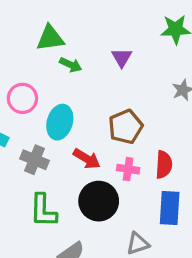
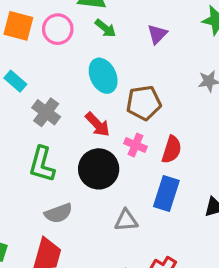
pink circle: (22, 98) -> (58, 29), moved
cyan ellipse: (60, 122) -> (103, 76), moved, turned -56

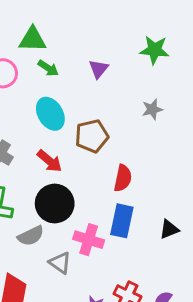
pink cross: (135, 145) -> (89, 240), moved, size x1.4
gray semicircle: (58, 213) -> (31, 236), moved
gray triangle: (126, 220) -> (60, 263), moved, turned 45

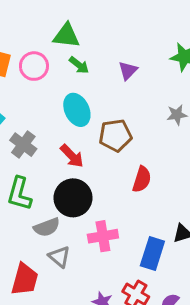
blue rectangle: (122, 221) -> (152, 254), moved
pink cross: (89, 240) -> (103, 236), turned -32
gray triangle: (60, 263) -> (59, 257), moved

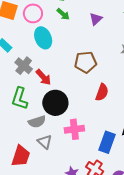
cyan ellipse: (77, 110) -> (43, 38), moved
red arrow: (72, 156) -> (43, 77), moved

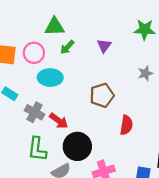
green arrow: (63, 14) -> (67, 47), turned 104
cyan ellipse: (43, 38) -> (50, 78), turned -55

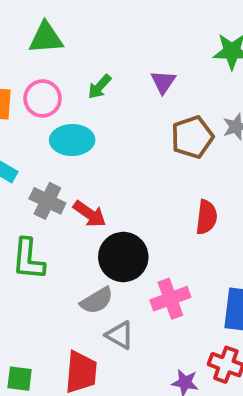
green triangle: (55, 27) -> (46, 38), moved
brown pentagon: (102, 95) -> (192, 137), moved
green L-shape: (37, 149) -> (28, 259), moved

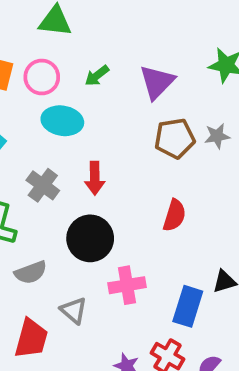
purple triangle: (163, 82) -> (157, 82), size x1.5
gray cross: (47, 201) -> (43, 185), moved
red arrow: (90, 214) -> (95, 178), moved, turned 44
gray semicircle: (97, 301) -> (31, 272), moved

